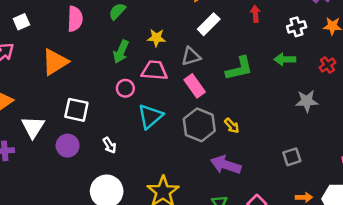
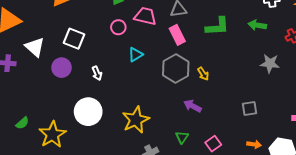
cyan triangle: (150, 116) -> (136, 55), size x0.7
white triangle: (33, 127) -> (35, 47), turned -30
purple arrow: (226, 165) -> (192, 106), size x0.7

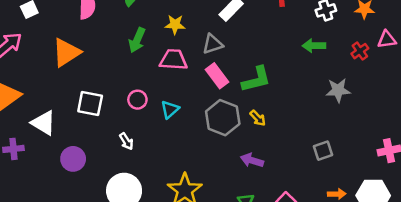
green L-shape: (217, 26) -> (256, 79), moved
pink circle: (118, 27) -> (137, 100), moved
purple circle: (61, 68) -> (73, 159), moved

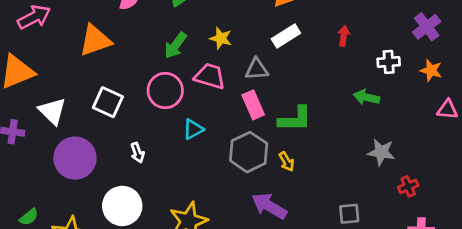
red cross: (360, 51) -> (408, 186), moved
pink circle: (137, 100) -> (165, 91), moved, size x1.6
purple circle: (73, 159) -> (75, 158), size x1.5
purple arrow: (252, 160) -> (269, 206), size x1.4

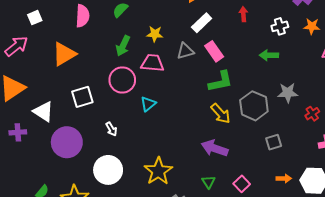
white square: (108, 102) -> (82, 97), turned -30
pink rectangle: (253, 105) -> (214, 51), moved
gray hexagon: (249, 152) -> (254, 106), moved
yellow arrow: (287, 162) -> (221, 114), size x1.5

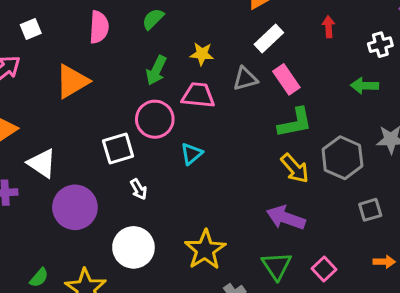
white square: (82, 97) -> (118, 149), moved
green triangle: (208, 182) -> (277, 266), size x1.5

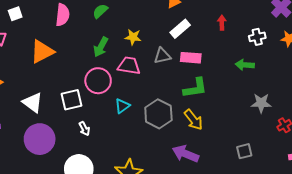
pink rectangle: (286, 79) -> (191, 58), turned -54
gray hexagon: (342, 158) -> (158, 114), moved
white triangle: (42, 163) -> (33, 103), moved

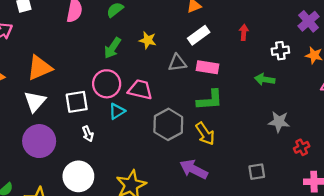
orange triangle: (42, 52) -> (40, 68), moved
pink trapezoid: (129, 66) -> (140, 90), moved
white triangle: (33, 103) -> (35, 101), turned 30
cyan triangle: (122, 106) -> (117, 111), moved

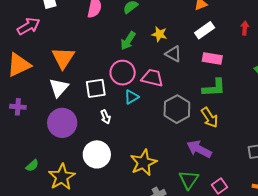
gray triangle: (177, 63) -> (173, 54), moved, turned 36
orange triangle: (40, 68) -> (63, 58), turned -35

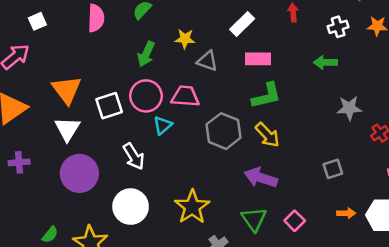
white square: (96, 88) -> (109, 106), moved
white arrow: (106, 117) -> (134, 156), size x1.5

